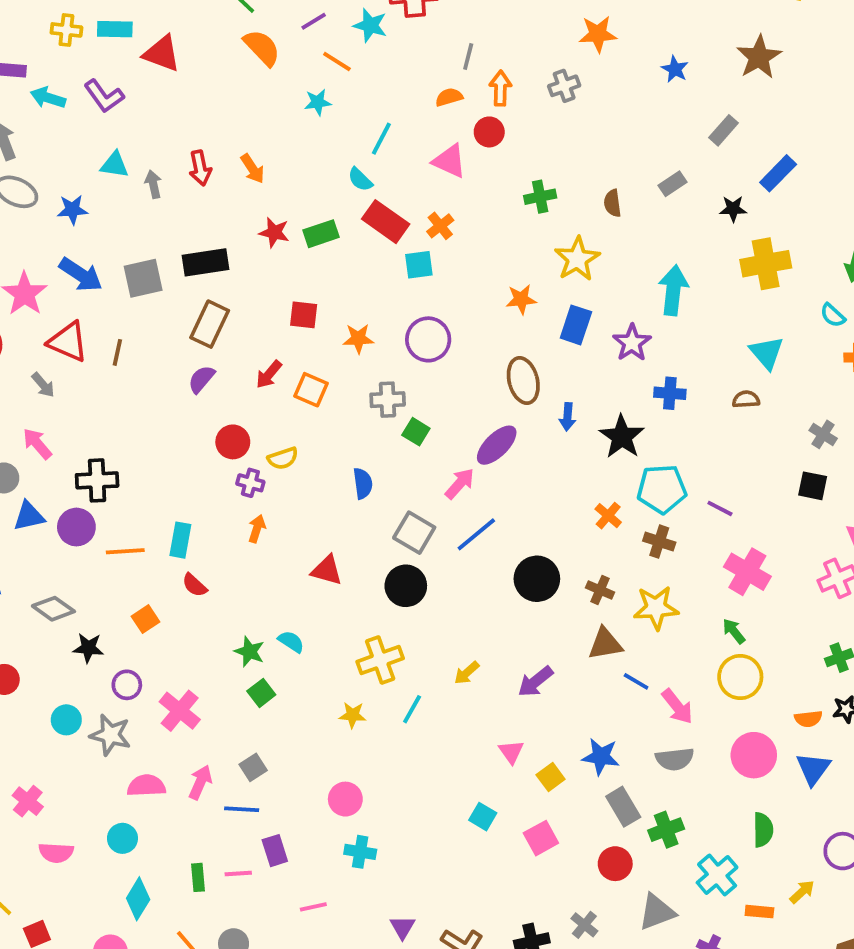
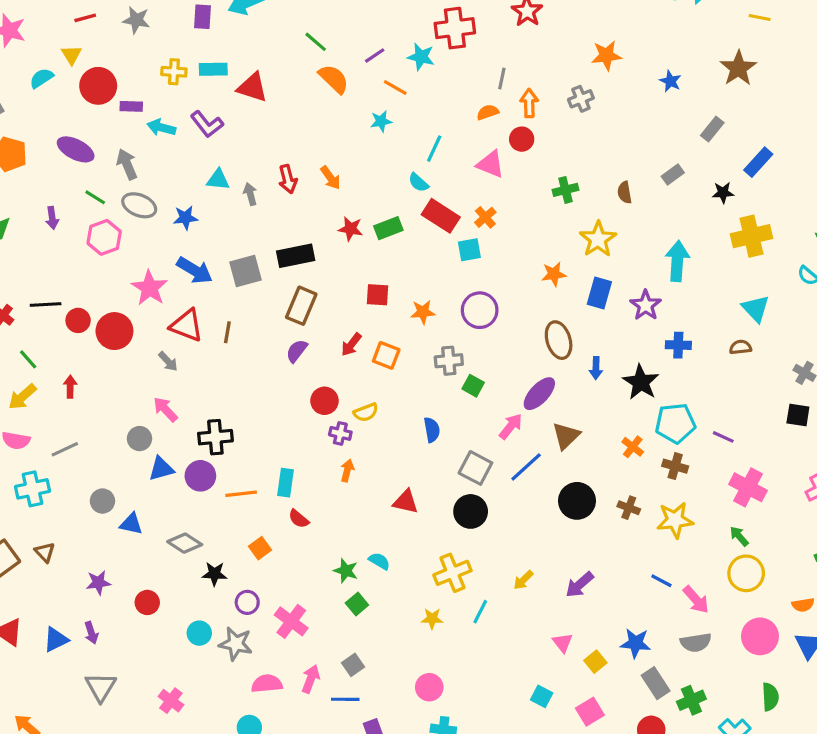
brown triangle: (605, 644) -> (566, 436), moved, turned -32

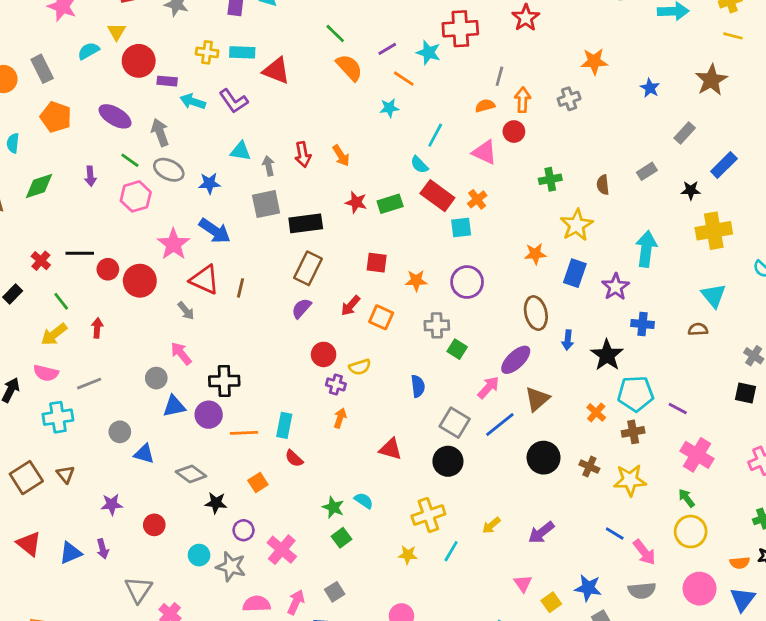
gray square: (245, 271) -> (266, 204), moved
brown cross: (675, 466) -> (633, 432), turned -30
gray triangle: (101, 687) -> (138, 590), moved

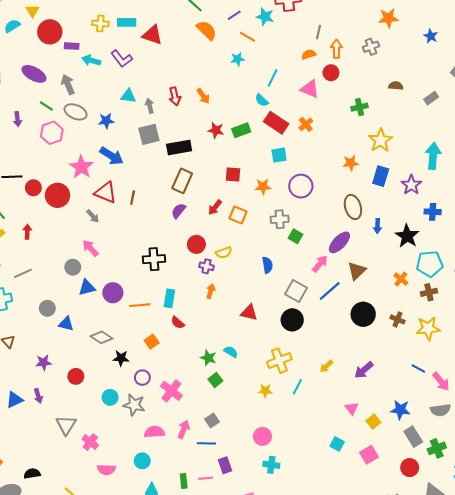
brown semicircle: (603, 185) -> (396, 86), moved, turned 104
cyan square: (461, 228) -> (279, 155), moved
black cross: (224, 381) -> (154, 259), moved

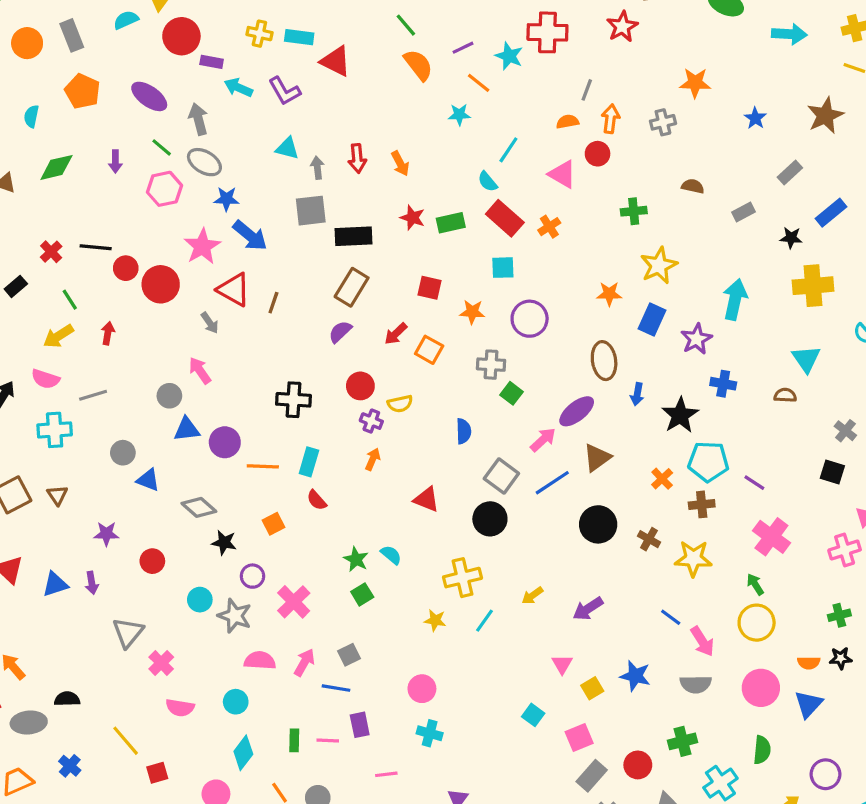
blue star: (106, 121) -> (226, 199), moved
gray rectangle: (413, 437) -> (592, 776), moved, turned 66

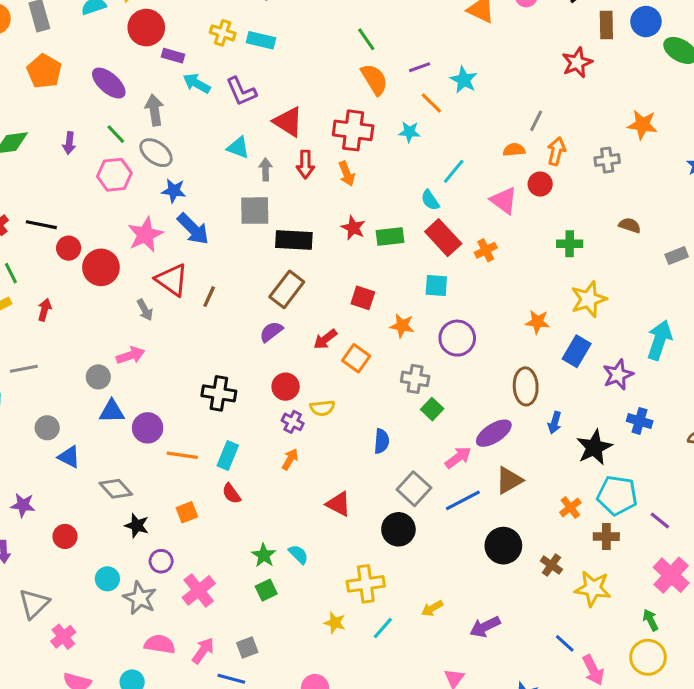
red cross: (547, 32) -> (353, 130), moved
red triangle: (336, 61) -> (288, 122), moved
pink arrow: (200, 370) -> (130, 355), turned 100

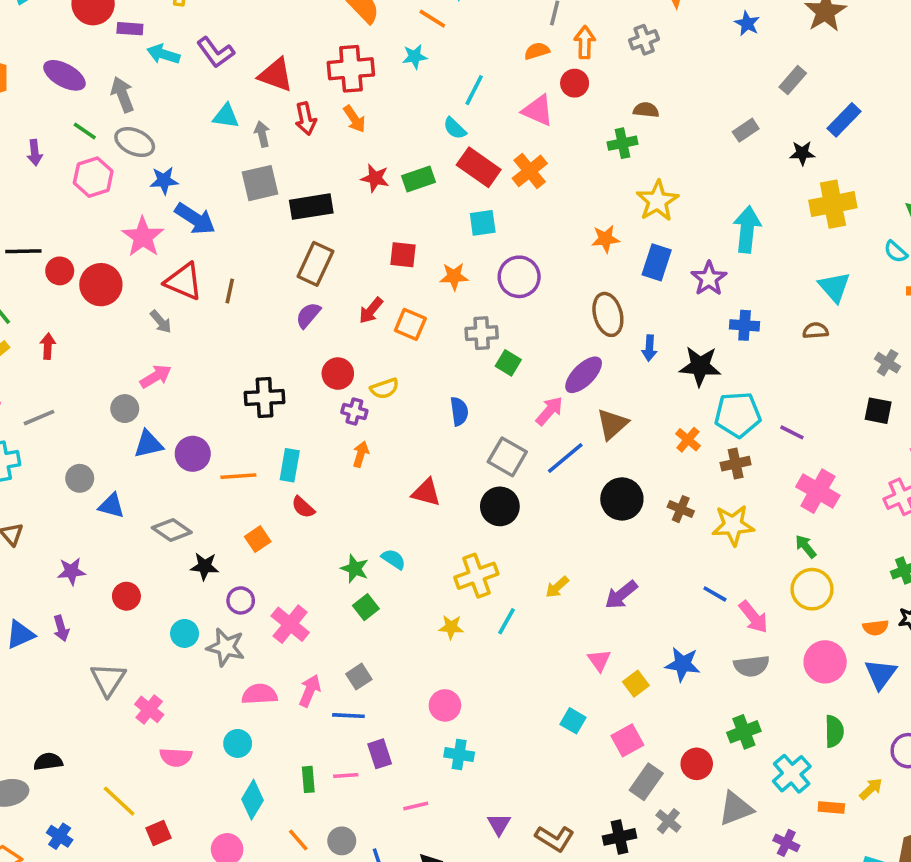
brown semicircle: (630, 225) -> (646, 110), moved
orange cross: (486, 250) -> (530, 171), size x1.4
black star: (594, 447) -> (700, 366), turned -30

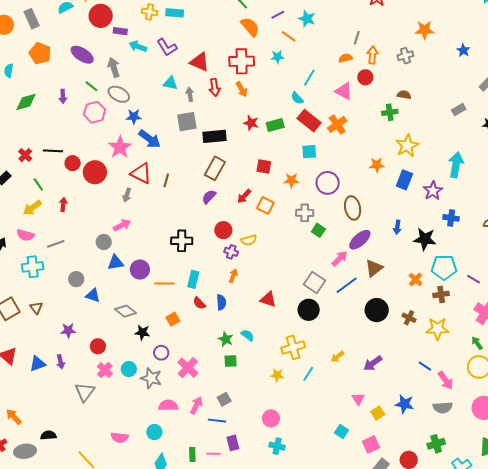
brown ellipse: (608, 314) -> (353, 208), moved
gray arrow: (161, 322) -> (127, 195), turned 56
blue semicircle: (459, 411) -> (221, 302), moved
green square: (366, 607) -> (231, 361), turned 32
pink cross: (149, 709) -> (105, 370), moved

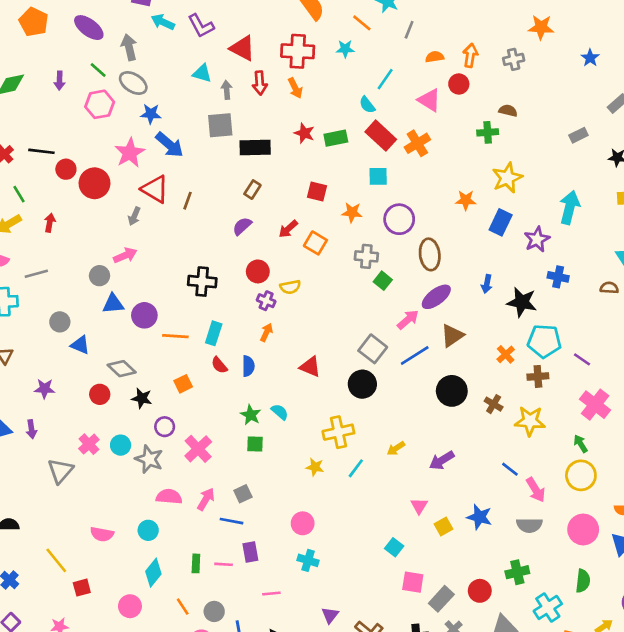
gray line: (357, 38) -> (409, 30), moved
brown rectangle: (215, 168) -> (252, 190), size x0.6
red circle: (98, 346) -> (100, 394), moved
pink square: (371, 444) -> (413, 582), moved, turned 30

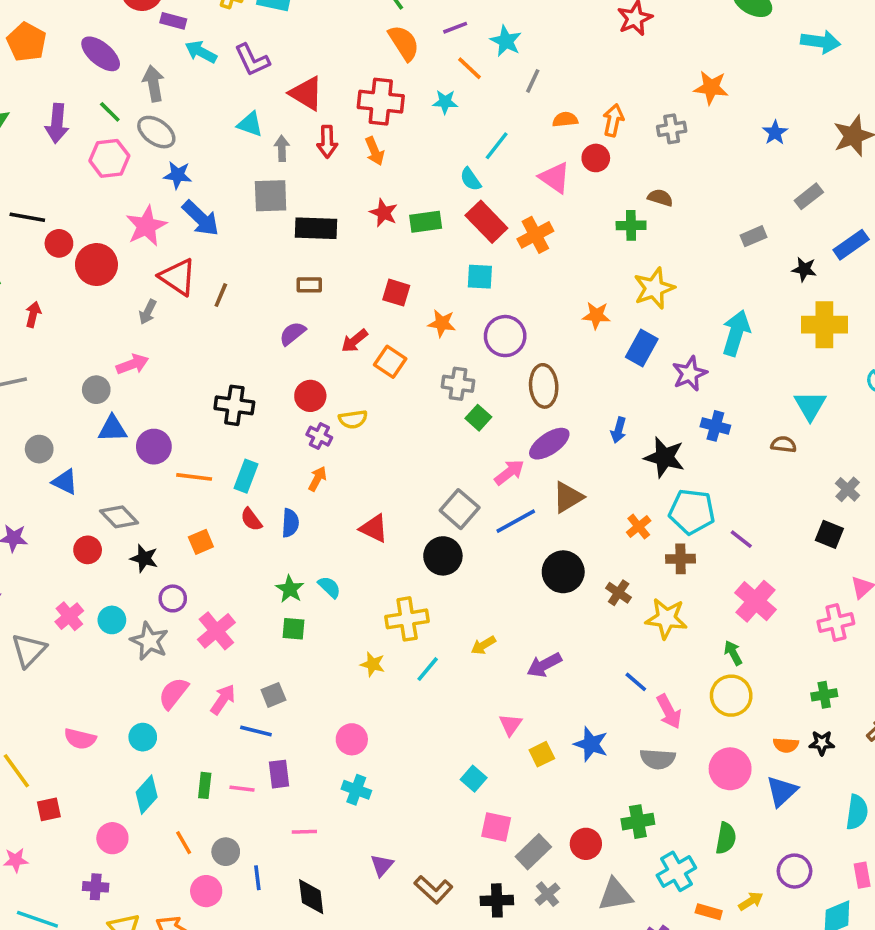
purple arrow: (59, 81) -> (57, 123), size x1.5
brown rectangle: (252, 190) -> (309, 285), turned 54
pink semicircle: (169, 497) -> (173, 693), turned -60

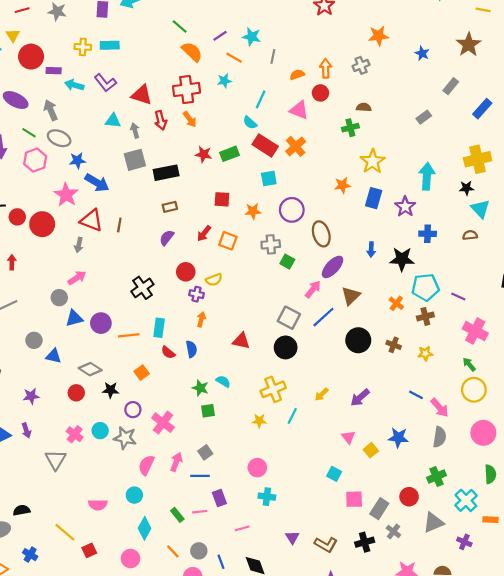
black star: (804, 269) -> (466, 188), moved
black cross: (234, 405) -> (142, 288), turned -30
yellow star: (666, 618) -> (425, 353), size x0.6
gray semicircle: (658, 759) -> (439, 437), turned -72
green rectangle: (205, 785) -> (177, 515), turned -32

